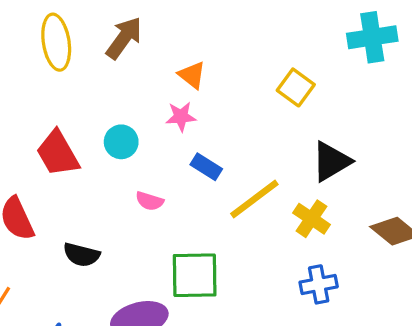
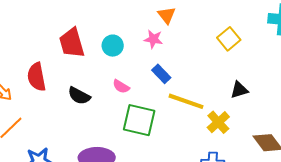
black triangle: (331, 161) -> (239, 90), size x0.7
yellow line: (254, 199) -> (186, 101), turned 42
black semicircle: (82, 255) -> (79, 96), moved
green square: (195, 275) -> (139, 120), moved

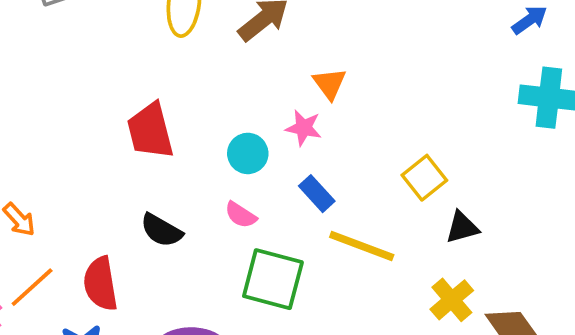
yellow square: (229, 39) -> (424, 178), moved
cyan circle: (113, 46) -> (248, 153), moved
red semicircle: (37, 77) -> (100, 284), moved
yellow cross: (218, 122) -> (452, 300), moved

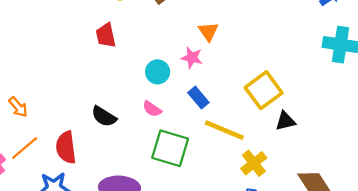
red trapezoid: (150, 131) -> (106, 35), moved, size x0.7
yellow square: (424, 178) -> (264, 90), size x1.4
yellow cross: (452, 300) -> (254, 163), moved

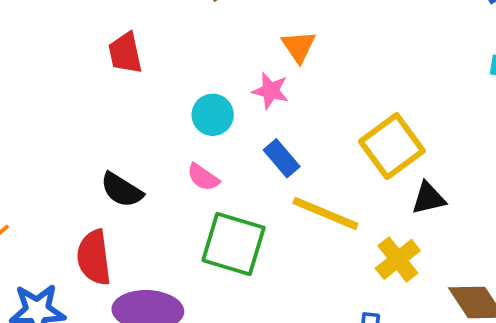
red semicircle: (66, 147) -> (94, 257), moved
yellow cross: (254, 163) -> (398, 259), moved

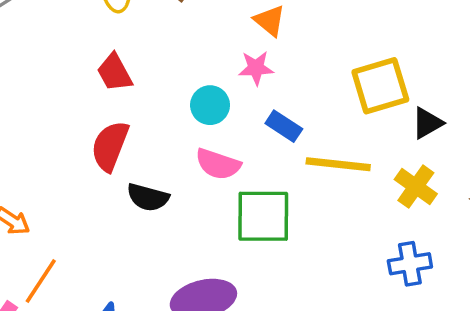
yellow square: (392, 146) -> (380, 86), turned 36
pink semicircle: (203, 177) -> (218, 164), size x1.4
red semicircle: (94, 257) -> (110, 146), moved, turned 45

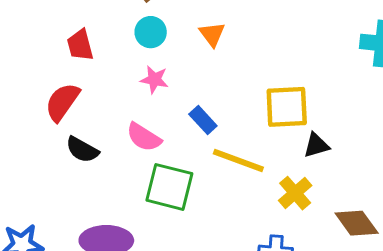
pink star: (256, 68) -> (154, 80), moved
cyan circle: (210, 105) -> (151, 32), moved

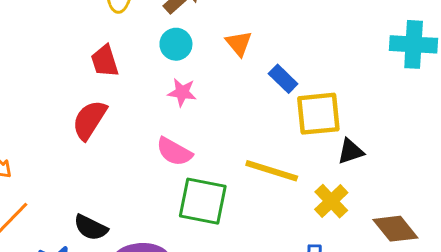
blue rectangle: (203, 120) -> (283, 79), moved
black semicircle: (82, 150) -> (91, 228), moved

